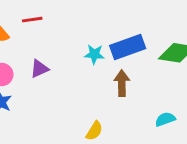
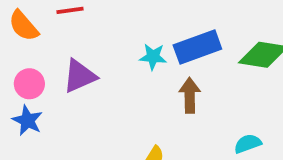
purple triangle: (39, 69) -> (80, 76), size x1.4

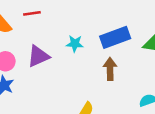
cyan star: (153, 57) -> (75, 44), moved

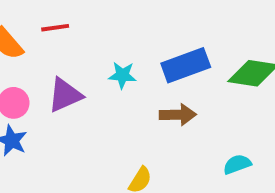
brown arrow: (110, 69) -> (178, 115), turned 90

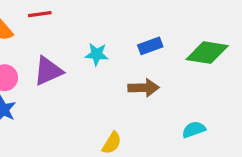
blue rectangle: (186, 65) -> (150, 46), size x0.6

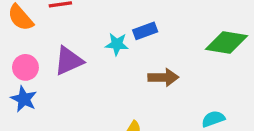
blue rectangle: (150, 46) -> (145, 31), moved

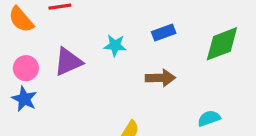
blue rectangle: (145, 31) -> (164, 33), moved
green diamond: (226, 43) -> (222, 44), turned -30

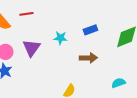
purple triangle: (68, 62) -> (31, 48), turned -30

